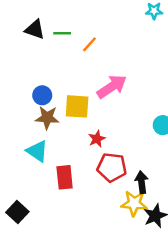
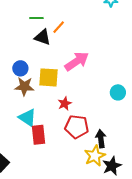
black triangle: (35, 29) -> (43, 37), moved
cyan triangle: (37, 151) -> (27, 118), moved
yellow star: (134, 203) -> (95, 156), turned -30

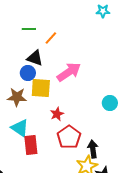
black triangle: (43, 37) -> (35, 58), moved
blue circle: (20, 68) -> (28, 73), moved
red pentagon: (77, 127) -> (69, 137), turned 30

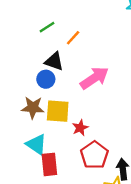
green line: (29, 29) -> (47, 27), turned -32
yellow square: (41, 88) -> (58, 111), moved

